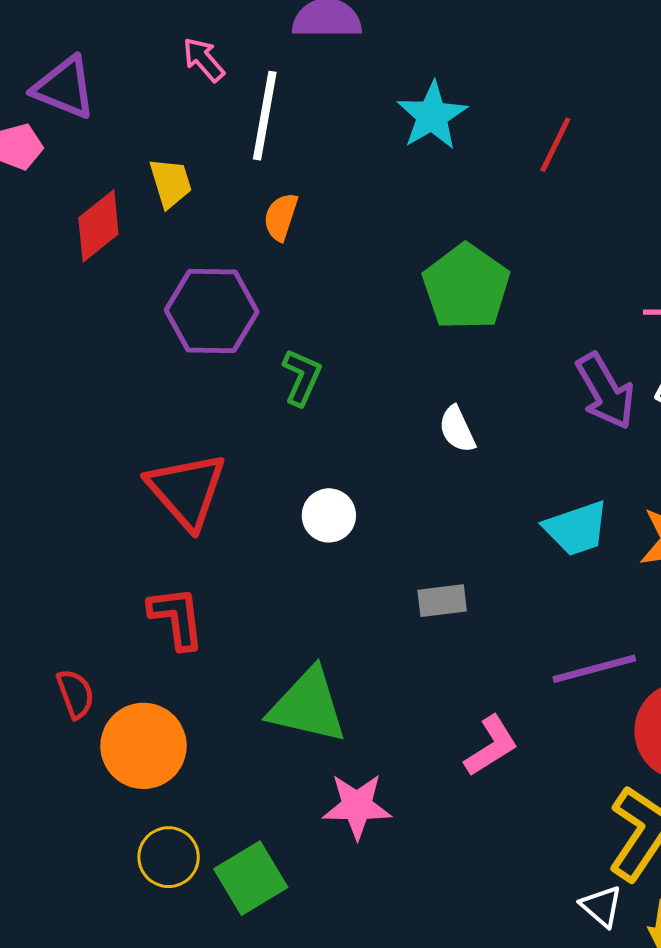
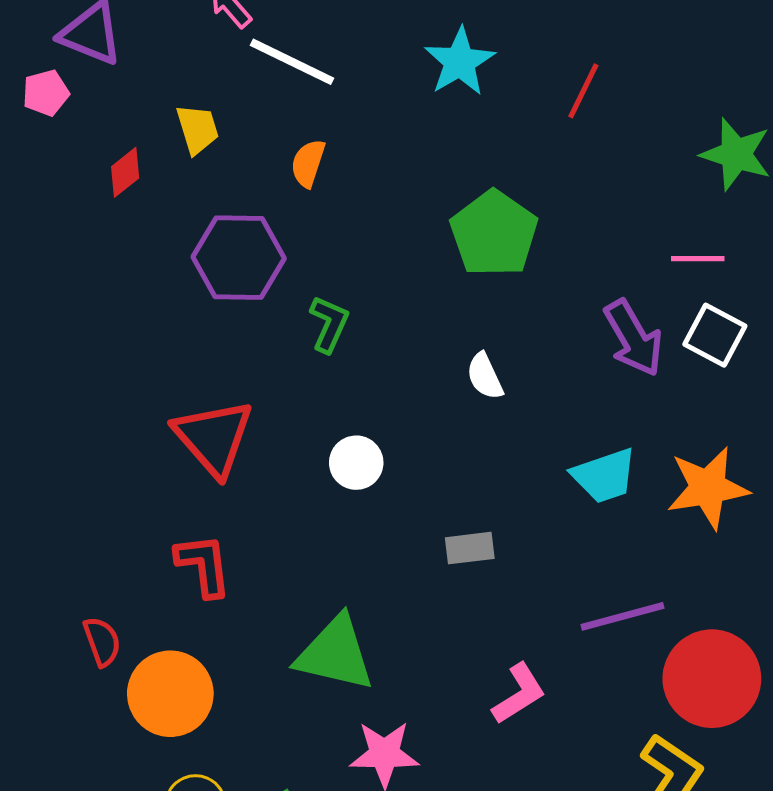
white line: (265, 116) -> (292, 62), turned -74
red diamond: (98, 226) -> (125, 172), size x0.7

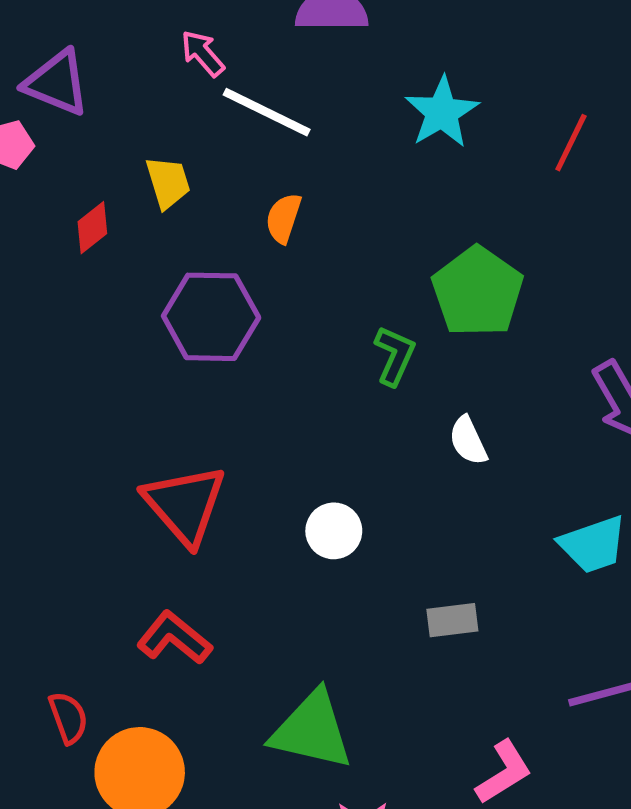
green L-shape: (329, 324) -> (395, 356), moved
red L-shape: (203, 565) -> (174, 638), turned -44

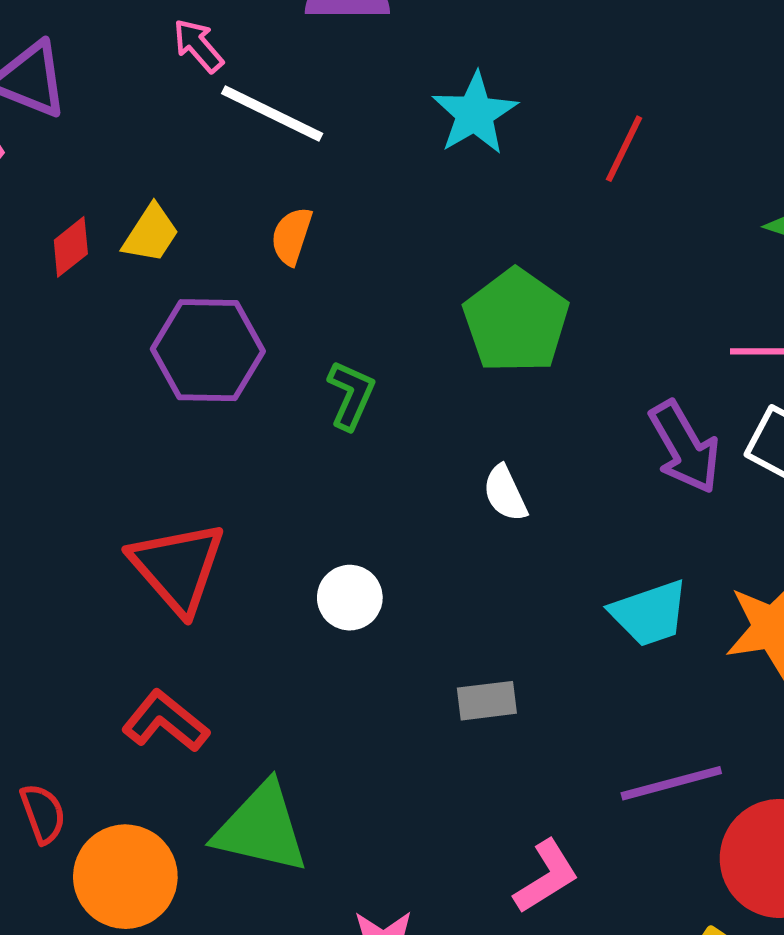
yellow trapezoid: (168, 182) -> (151, 234), moved, turned 50
green L-shape: (395, 356) -> (351, 395), moved
green triangle: (312, 730) -> (261, 828), moved

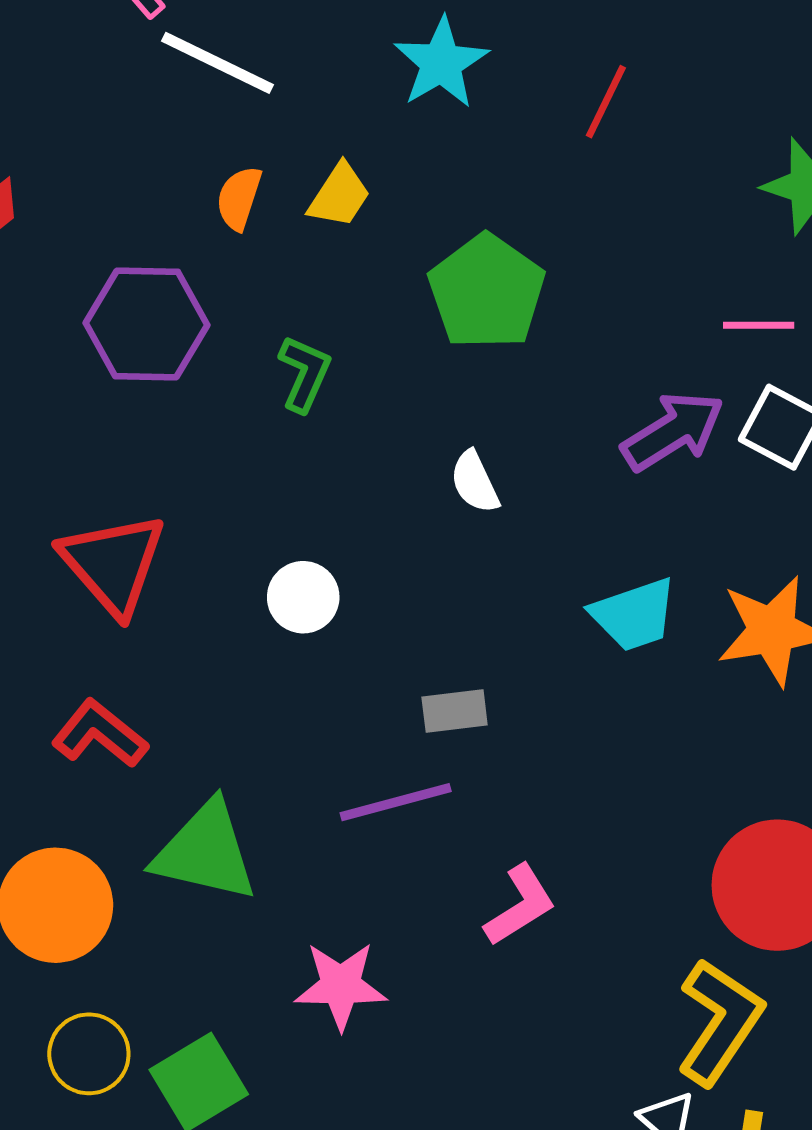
yellow trapezoid: (151, 234) -> (339, 195), moved
purple arrow: (685, 447) -> (673, 431), turned -92
purple line: (671, 783) -> (396, 802), moved

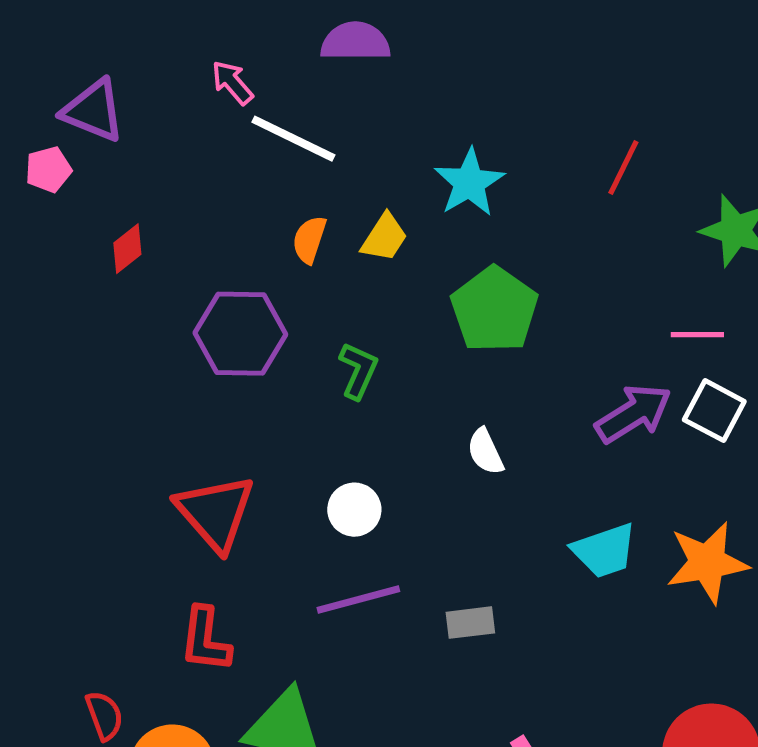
cyan star: (441, 63) -> (469, 183), moved
red line: (606, 102) -> (623, 168), moved
white circle: (303, 597) -> (354, 510), moved
red L-shape: (100, 734) -> (205, 640), turned -122
purple line: (396, 802) -> (358, 600), moved

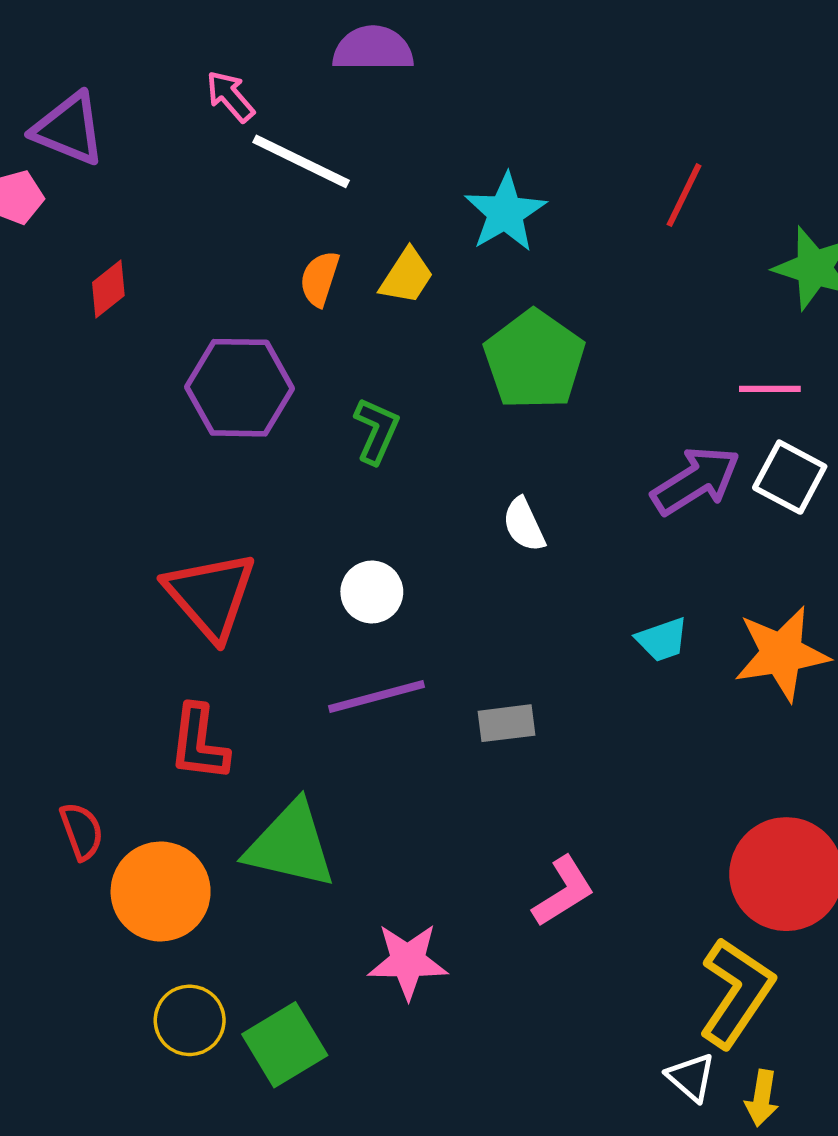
cyan trapezoid: (604, 551) -> (662, 640), size x0.7

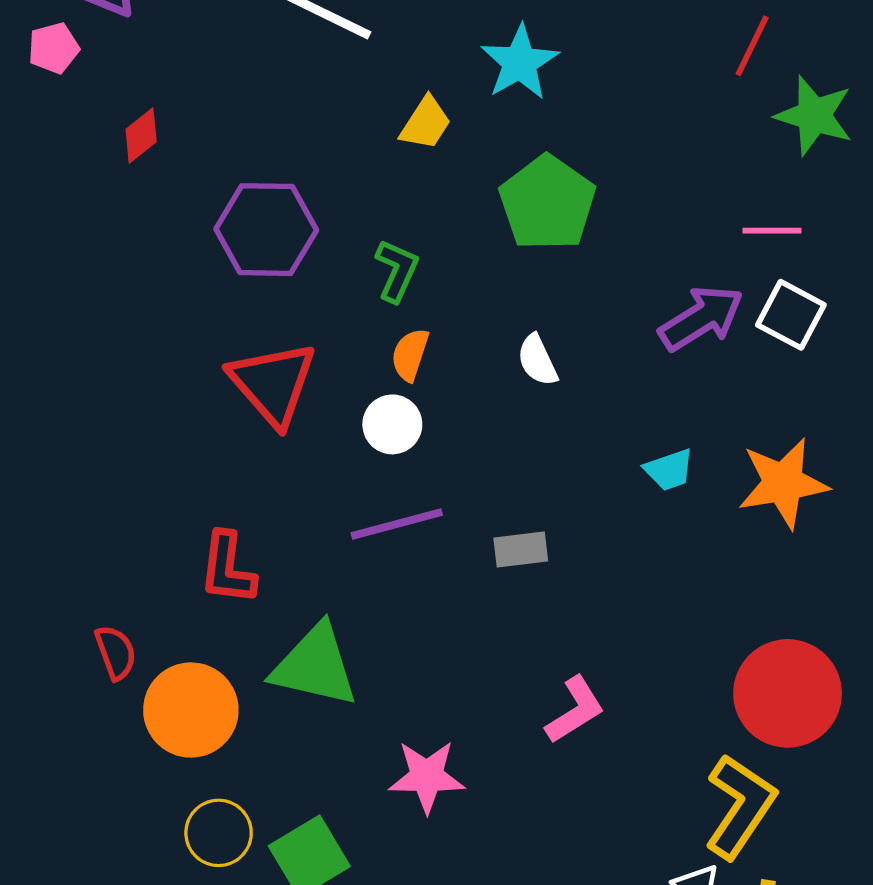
red line: (684, 195) -> (752, 46), moved
orange semicircle: (320, 279) -> (410, 355), moved
red triangle: (210, 595) -> (273, 383), moved

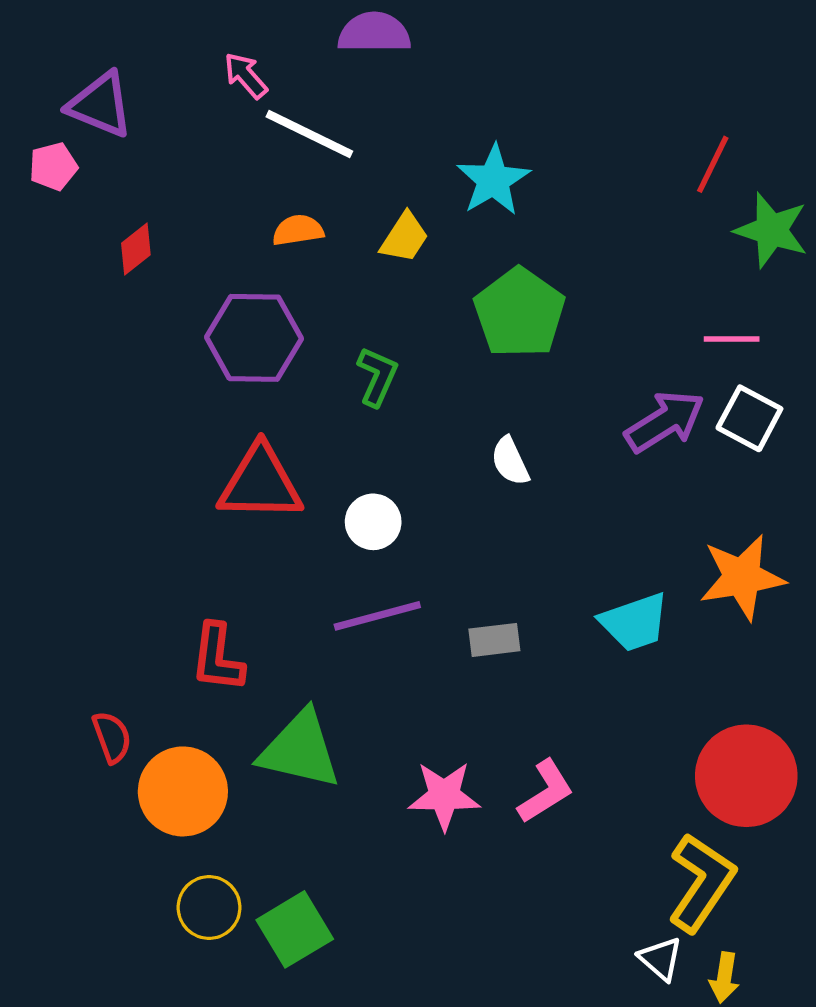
orange semicircle: (410, 355) -> (298, 230), moved, turned 63
red triangle: (273, 383) -> (260, 483), turned -48
cyan trapezoid: (669, 470) -> (634, 622), moved, size x1.5
pink star: (427, 776) -> (444, 796), moved

